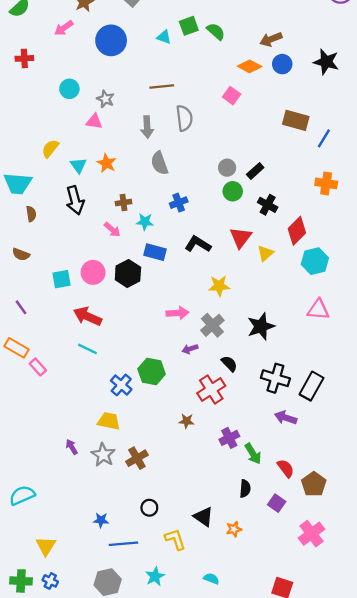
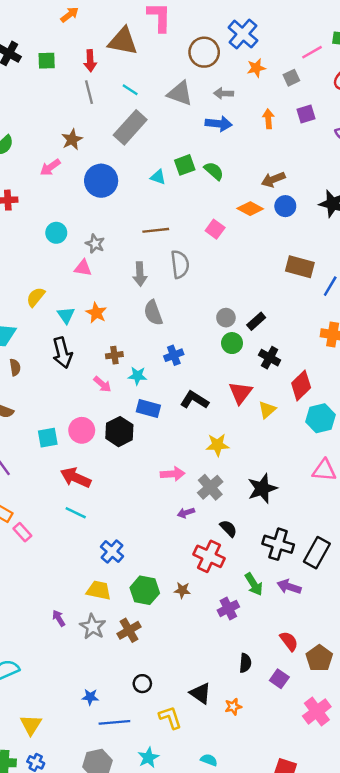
pink square: (232, 96) -> (215, 229), moved
green hexagon: (152, 371) -> (145, 590), moved
red cross: (211, 389) -> (209, 556), turned -32
green arrow: (253, 454) -> (254, 584), moved

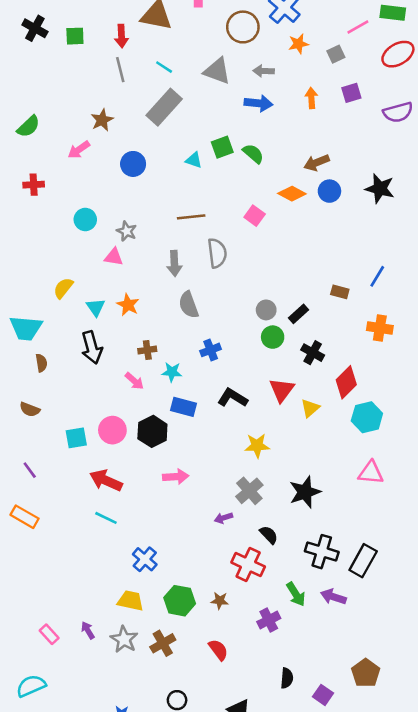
blue circle: (101, 181) -> (133, 164), size x0.7
brown rectangle: (300, 267) -> (340, 292), moved, size x0.6
pink arrow: (173, 474) -> (176, 477), moved
pink rectangle: (22, 532) -> (49, 634), moved
red semicircle: (289, 641) -> (218, 650), moved

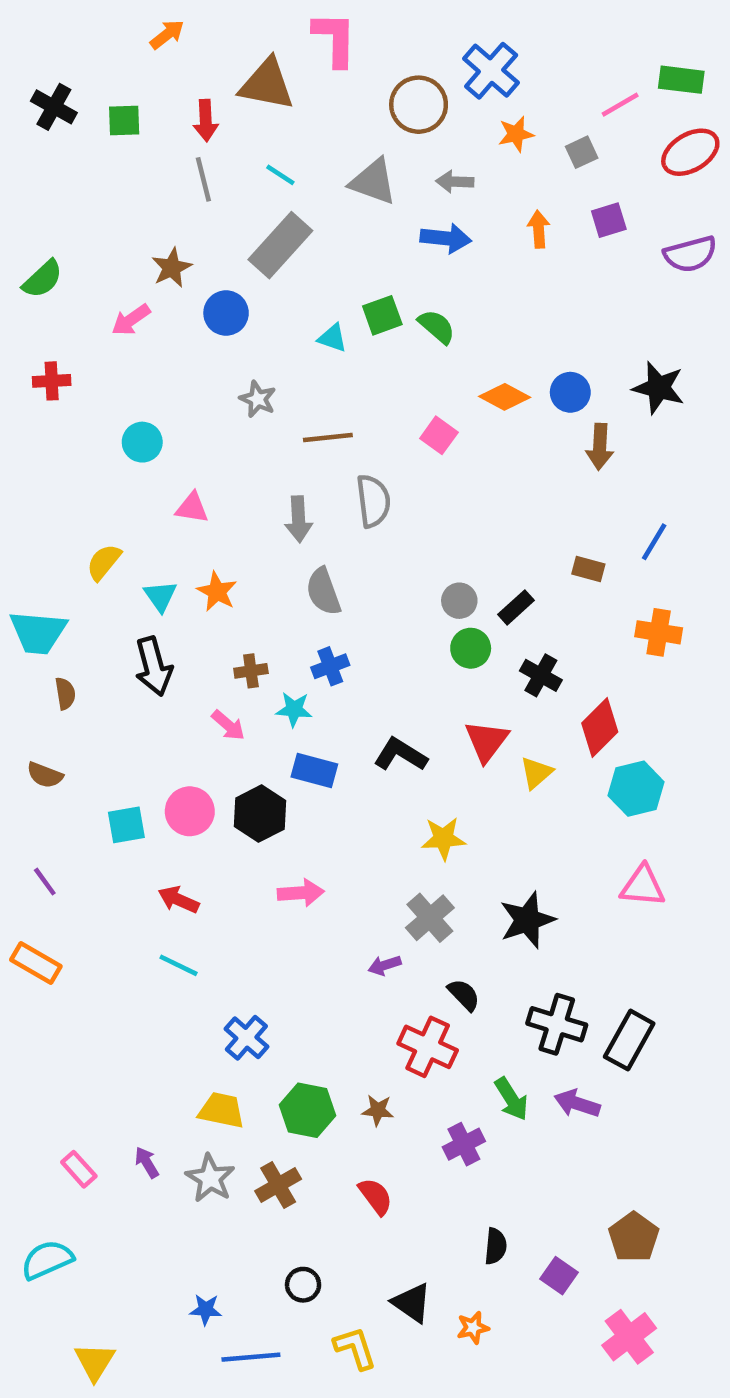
brown arrow: (317, 163) -> (600, 447), moved, turned -65
blue circle: (133, 164) -> (226, 313), moved
gray star: (127, 231) -> (258, 399), moved
blue cross: (211, 350) -> (330, 666), moved
red arrow: (106, 480) -> (178, 900), size x0.7

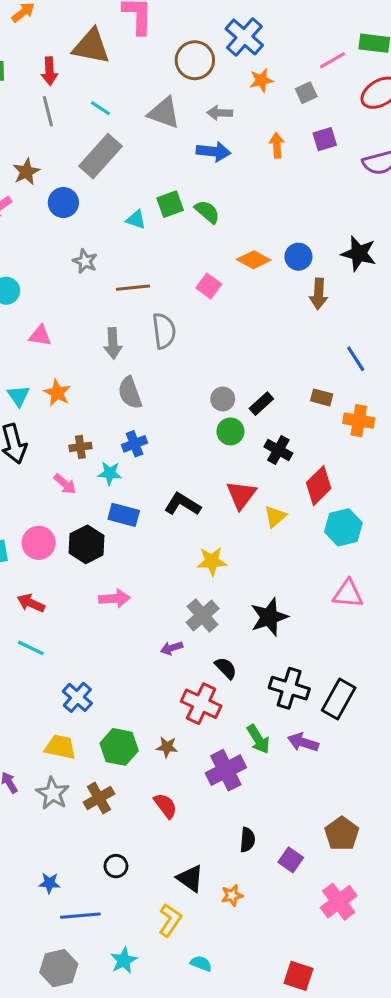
blue line: (654, 542) -> (356, 359), turned -64
brown rectangle: (588, 569) -> (322, 397), moved
purple cross: (464, 1144) -> (226, 770), size x1.4
yellow L-shape: (355, 1348) -> (170, 920), moved, turned 52

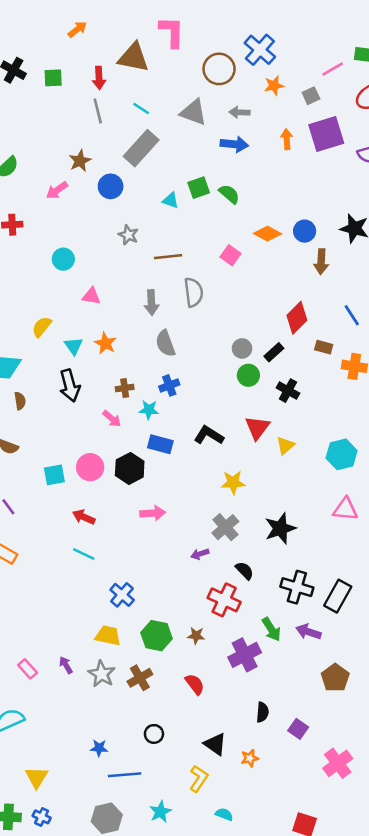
purple square: (325, 139) -> (326, 134), size x1.8
red diamond: (319, 486) -> (297, 318), moved
brown pentagon: (342, 834) -> (335, 678), moved

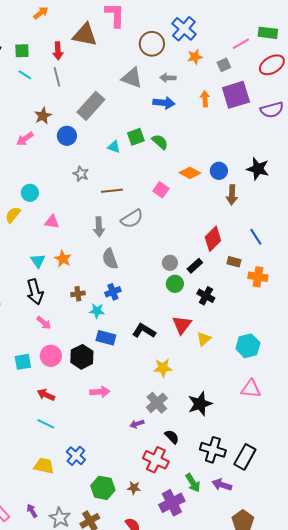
cyan line: (141, 108) -> (25, 75), moved
gray semicircle: (194, 292) -> (132, 219), turned 65
yellow semicircle: (42, 327) -> (13, 215), moved
pink arrow: (112, 419) -> (44, 323), moved
yellow trapezoid: (108, 636) -> (44, 466), moved

